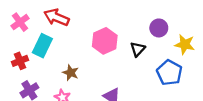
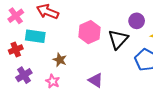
cyan rectangle: (42, 46) -> (35, 36), turned 72
black triangle: (138, 49) -> (118, 39), size x1.5

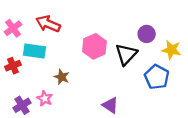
purple cross: (24, 75) -> (22, 105), moved
purple triangle: (96, 80) -> (110, 105), moved
pink star: (53, 81) -> (45, 98), moved

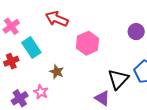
red arrow: (48, 24) -> (57, 19), moved
cyan rectangle: (34, 51) -> (31, 47), turned 48
black triangle: (126, 54) -> (118, 79), moved

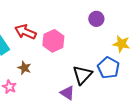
red arrow: (57, 19) -> (25, 32), moved
purple circle: (136, 32) -> (96, 19), moved

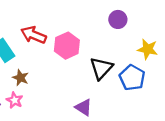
brown star: (24, 68) -> (21, 78), moved
black triangle: (82, 75) -> (101, 68), moved

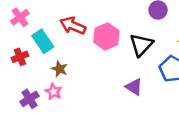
black triangle: (101, 68) -> (141, 45), moved
purple triangle: (83, 107) -> (134, 87), moved

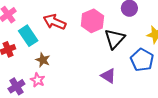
pink hexagon: (106, 36) -> (92, 21), moved

